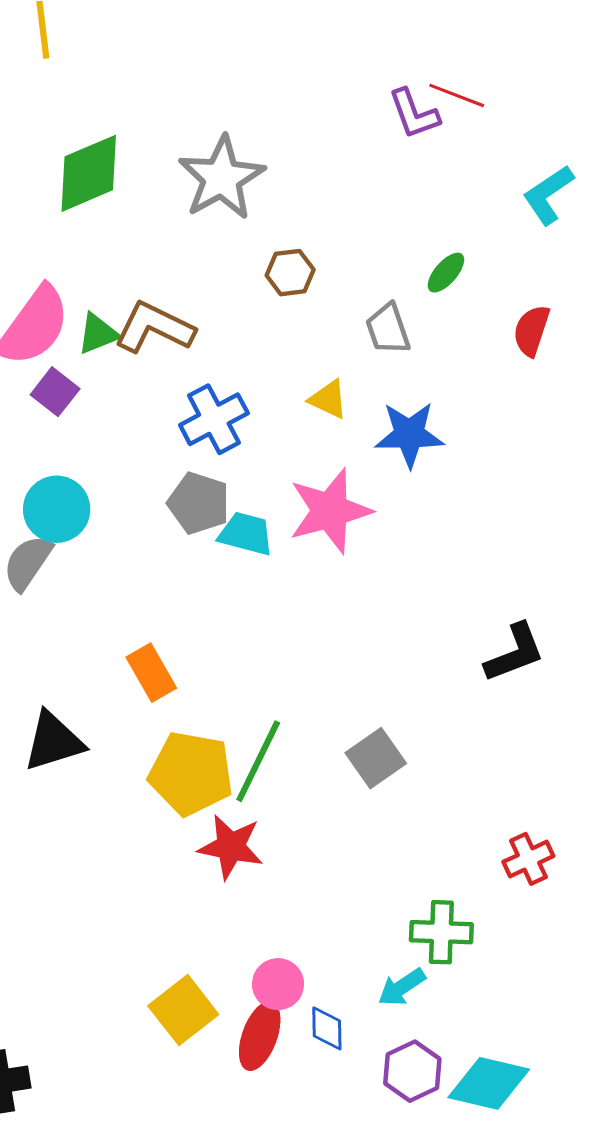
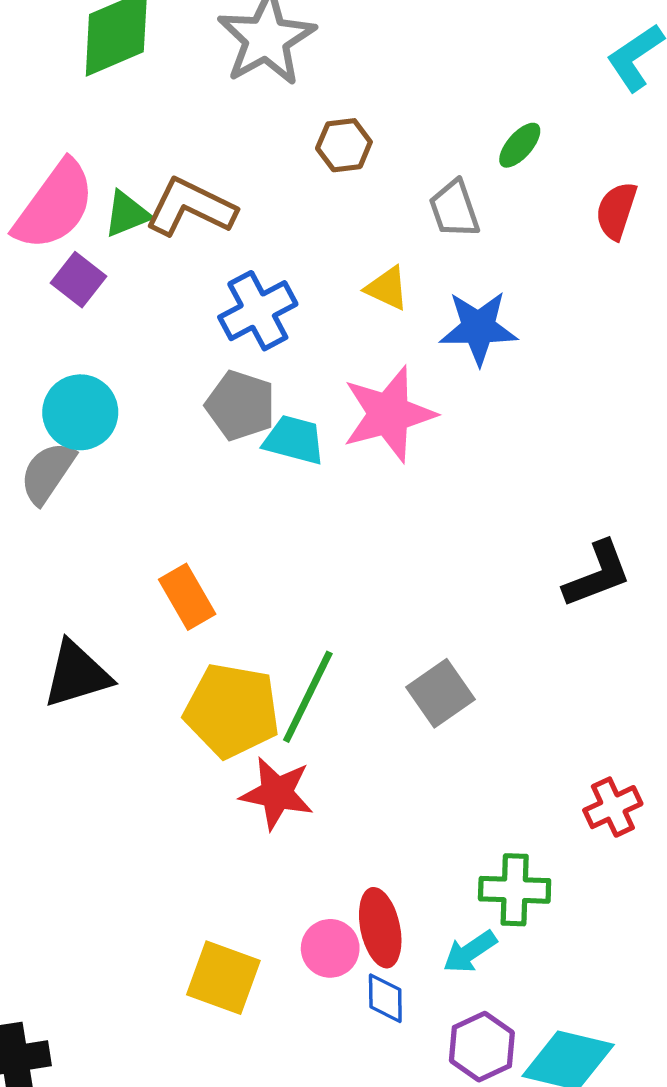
yellow square: (183, 1010) -> (223, 978), turned -32
red ellipse: (260, 1036) -> (380, 928), moved, turned -32

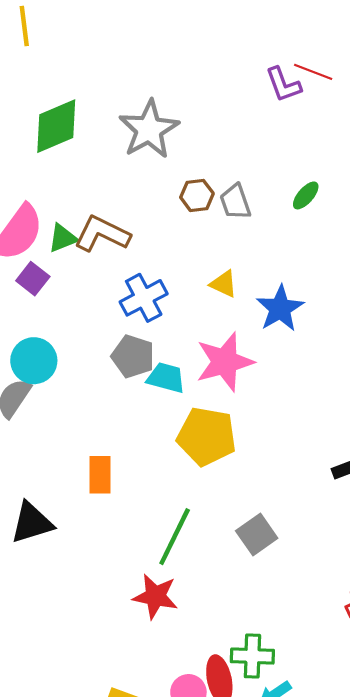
gray trapezoid: (454, 209) -> (235, 202), moved
blue star: (478, 328) -> (280, 308), turned -30
orange rectangle: (187, 597) -> (100, 475), turned 30
yellow pentagon: (232, 711) -> (207, 436), moved
green cross: (515, 890) -> (252, 656), moved

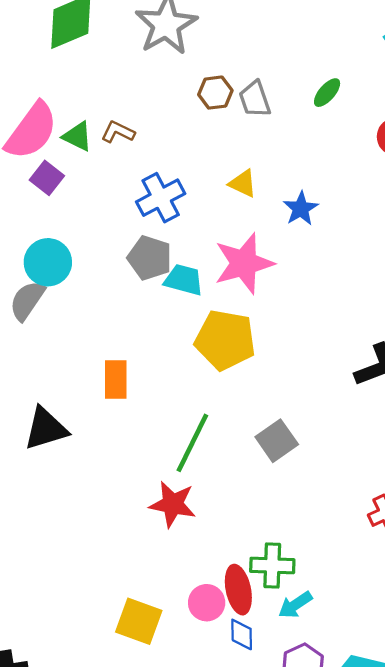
brown L-shape: (102, 234) -> (118, 132), size x0.6
green triangle: (63, 238) -> (77, 136), turned 48
blue star: (280, 308) -> (301, 209), size x0.7

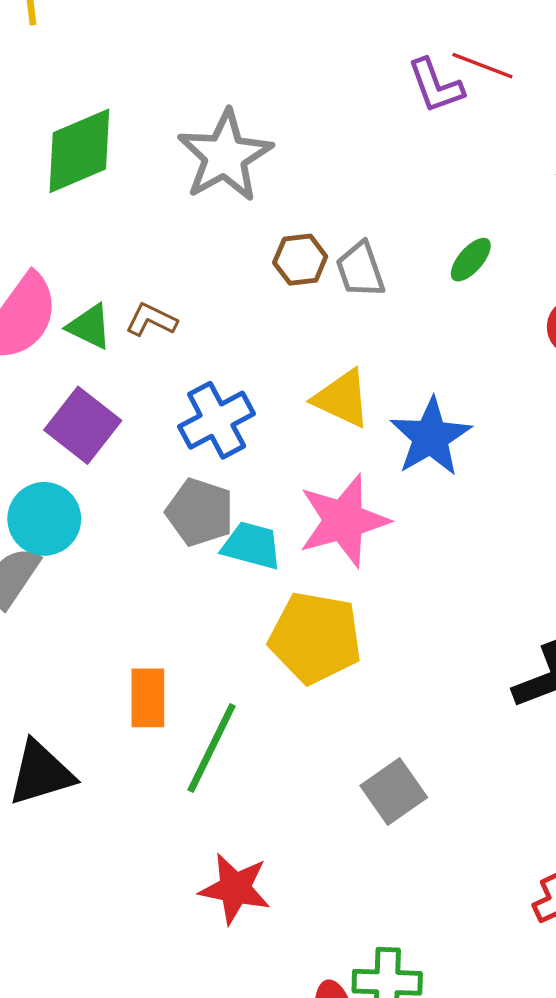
purple square: (47, 178) -> (83, 425), moved, size x1.4
yellow triangle: (243, 183) -> (342, 398), size x1.4
blue star: (301, 209) -> (431, 437), size x1.5
green line: (192, 443) -> (212, 748), moved

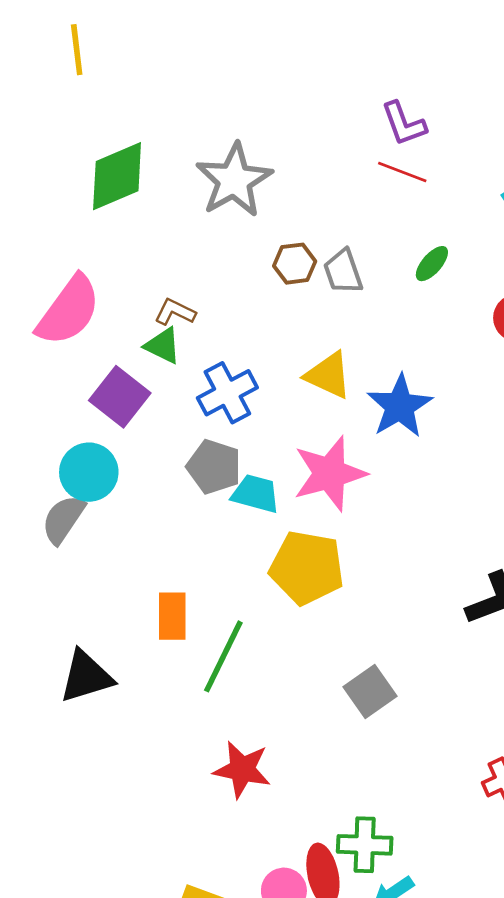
red line: (482, 66) -> (402, 172), moved
green triangle: (89, 327) -> (163, 346), moved

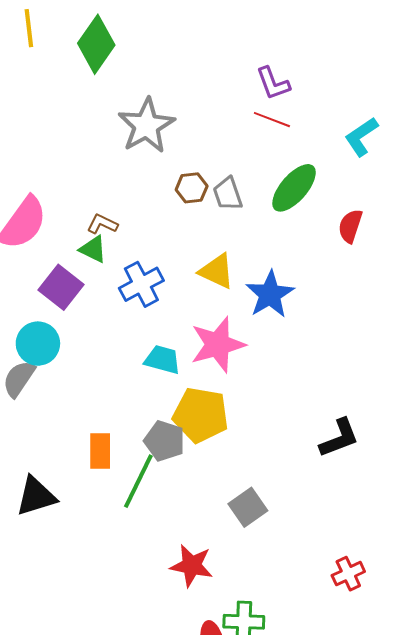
green diamond: (117, 176) -> (96, 44), moved, turned -32
green ellipse: (432, 264) -> (294, 188), size x1.8
gray pentagon: (214, 467) -> (164, 441), moved
red star: (242, 769) -> (192, 566), moved

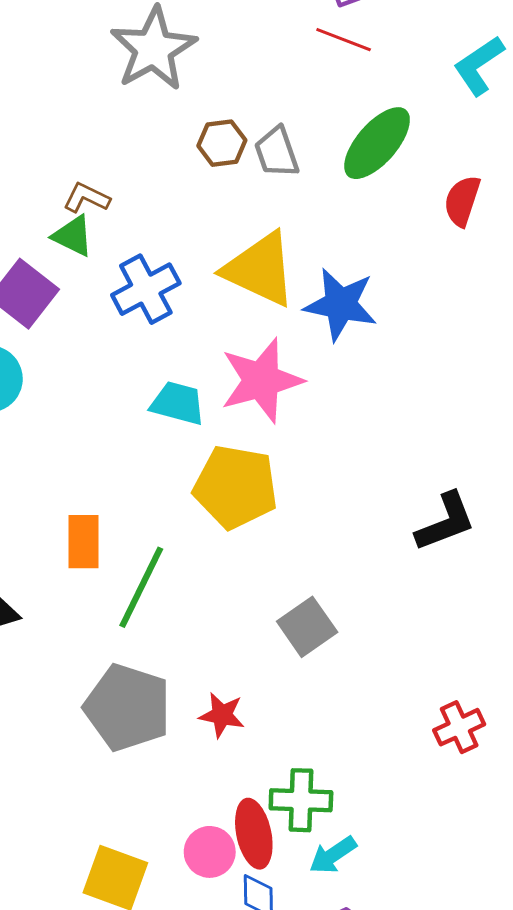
yellow triangle: (217, 271) -> (260, 269), size x1.4
blue star: (270, 294) -> (341, 304), turned -30
gray pentagon: (164, 441) -> (128, 707), moved, size x1.4
red star: (192, 566) -> (222, 715), size x0.7

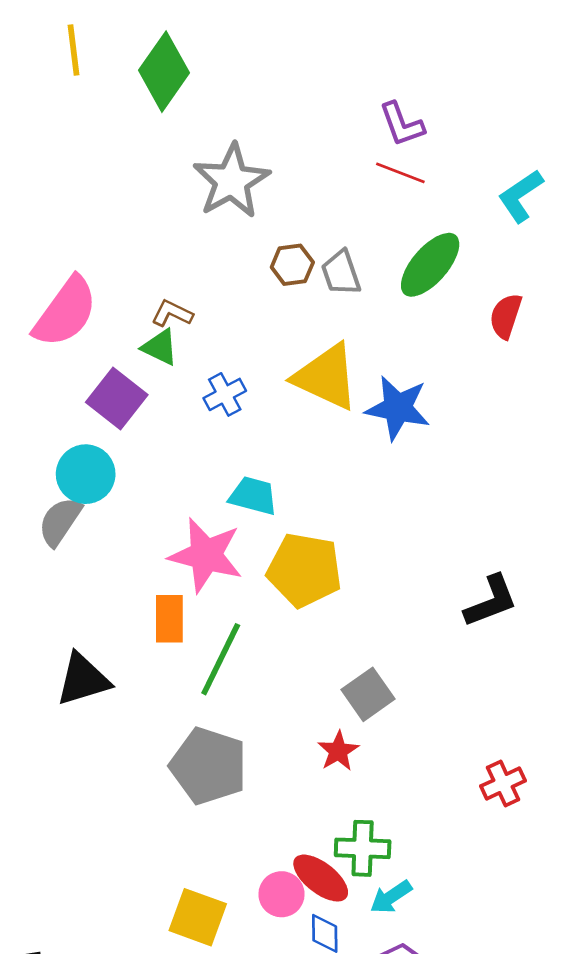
blue cross: (146, 289) -> (225, 394), size x0.7
pink star: (261, 380) -> (206, 555), moved, turned 30
red star: (222, 715) -> (338, 751), moved, turned 30
red ellipse: (254, 834) -> (321, 878), turned -40

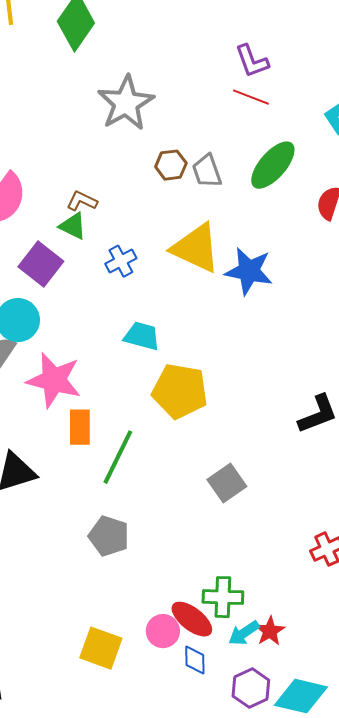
pink star: (206, 555) -> (54, 380), moved
red star: (338, 751) -> (270, 631), moved
gray pentagon: (209, 766) -> (109, 536), size x0.7

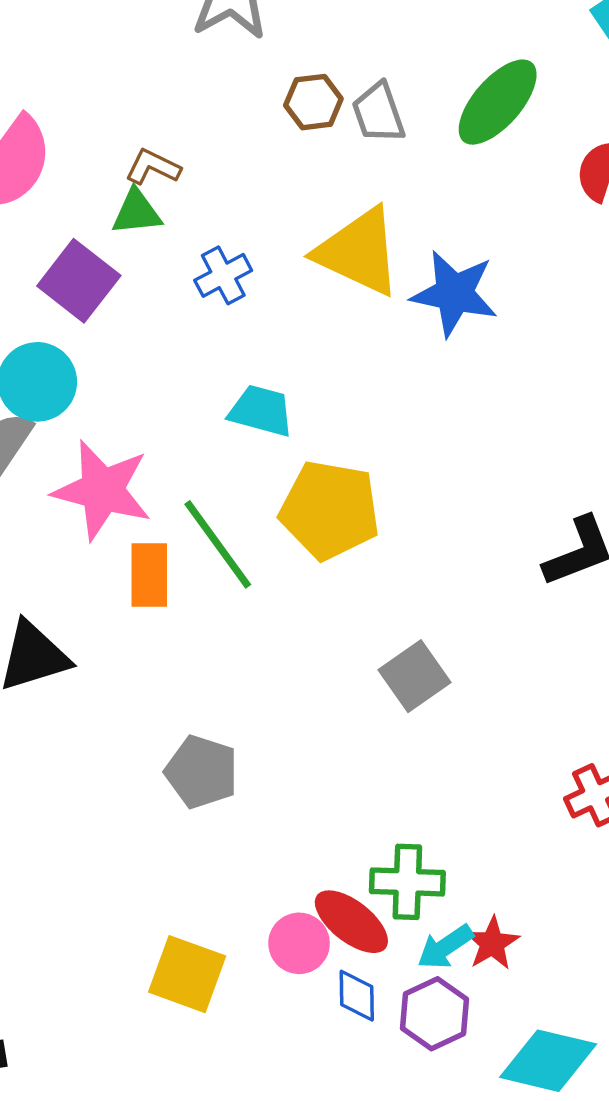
green triangle: (73, 226) -> (137, 212), turned -32
green line: (118, 457) -> (218, 544), moved, turned -62
purple hexagon: (251, 688) -> (434, 1014), moved

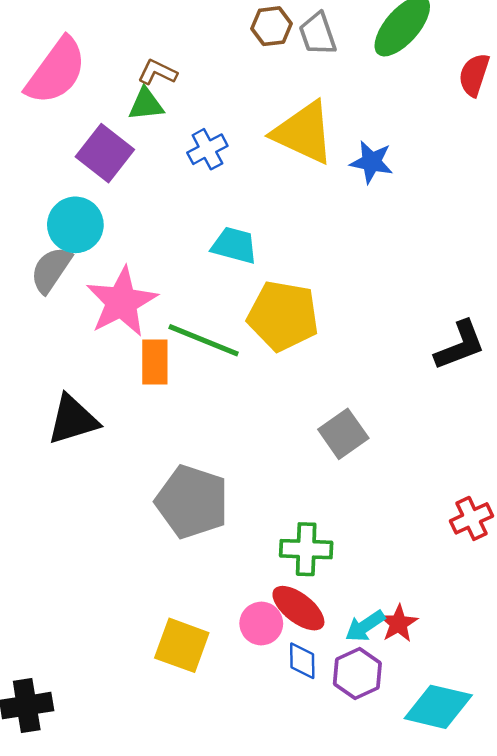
blue star: (454, 293) -> (371, 162), size x0.7
pink star: (102, 490) -> (122, 302), turned 30
green line: (218, 544) -> (204, 340), turned -32
gray pentagon: (202, 772) -> (192, 502), size x1.4
green cross: (407, 882) -> (306, 549), moved

